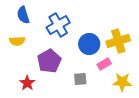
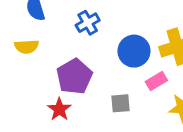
blue cross: (58, 25) -> (88, 23), size x0.7
red star: (27, 83) -> (59, 109), moved

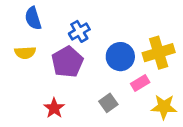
purple pentagon: (74, 76) -> (67, 62), moved
gray square: (121, 103) -> (108, 103), turned -30

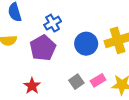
pink rectangle: (140, 83) -> (98, 80), moved

